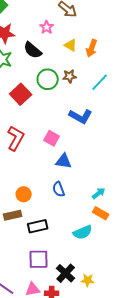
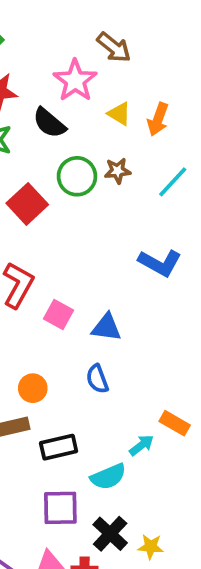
pink star: (47, 27) -> (75, 81), size x1.6
blue L-shape: (81, 116) -> (160, 263), moved
pink square: (52, 138) -> (59, 314), moved
cyan arrow: (99, 193) -> (141, 445), moved
cyan semicircle: (83, 232) -> (108, 477), moved

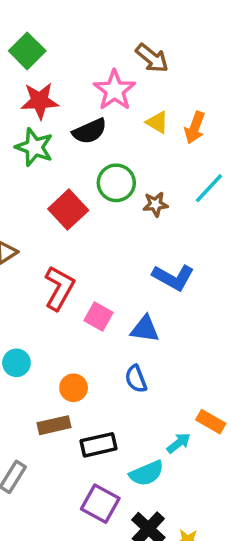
black semicircle: (49, 123) -> (90, 131), turned -64
brown star: (118, 171) -> (155, 204), moved
blue L-shape: (160, 263) -> (173, 277), moved
purple square: (60, 508) -> (100, 504), turned 30

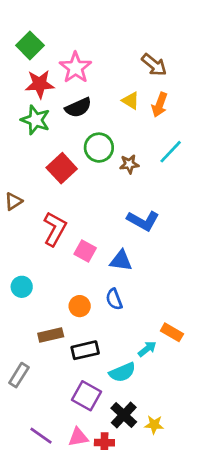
brown arrow: (152, 58) -> (154, 65), moved
pink star: (115, 90) -> (75, 68), moved
orange circle: (74, 388) -> (80, 306), moved

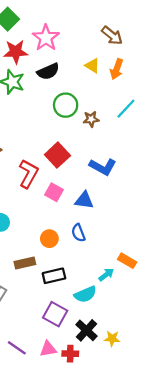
red square: (62, 168) -> (57, 155), moved

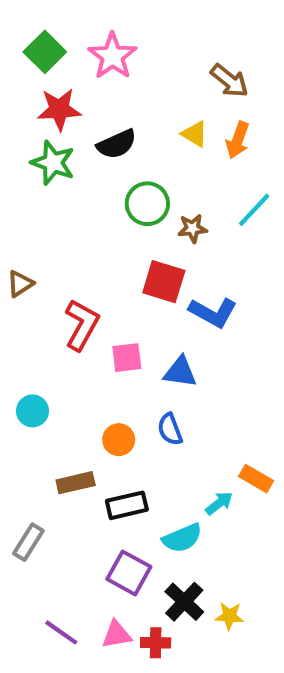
pink star: (46, 38) -> (113, 56), moved
red square: (57, 155) -> (164, 282), moved, turned -30
pink square: (54, 192) -> (127, 358), turned -36

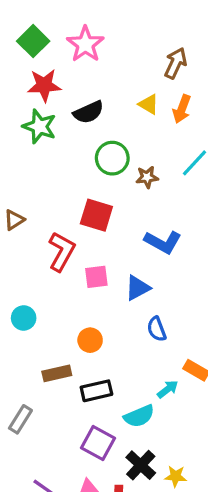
brown arrow: (229, 81) -> (176, 63), turned -104
red square: (164, 282) -> (96, 215), moved
blue triangle: (180, 372) -> (138, 288), turned -36
blue semicircle: (170, 429) -> (157, 329), moved

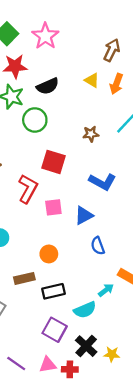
green circle: (112, 158) -> (35, 120), moved

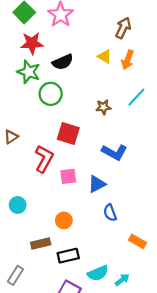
cyan arrow: (106, 290) -> (122, 280), moved

